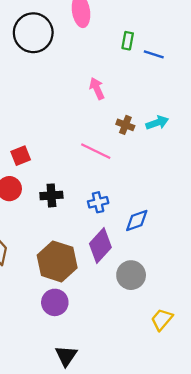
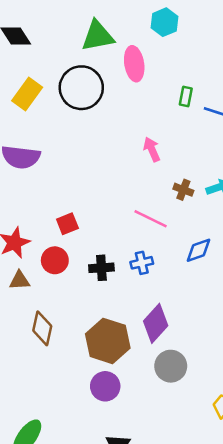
blue cross: (98, 202) -> (142, 263), moved
blue diamond: (137, 220) -> (198, 250), moved
gray circle: (131, 275) -> (171, 366), moved

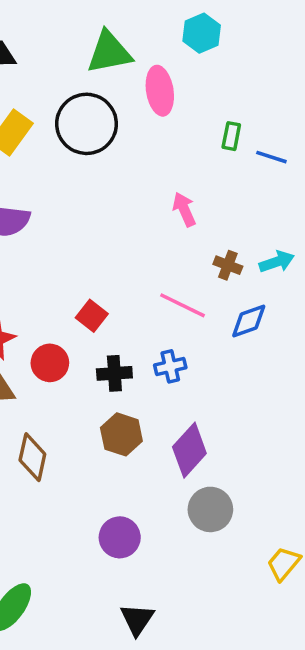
red square: (67, 224) -> (92, 316), moved, turned -30
blue diamond: (198, 250) -> (249, 321), moved
brown hexagon: (108, 341) -> (121, 434), moved, size x0.7

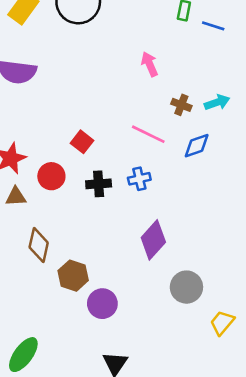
brown hexagon: (121, 434) -> (73, 276), moved
gray circle: (210, 509) -> (186, 287), moved

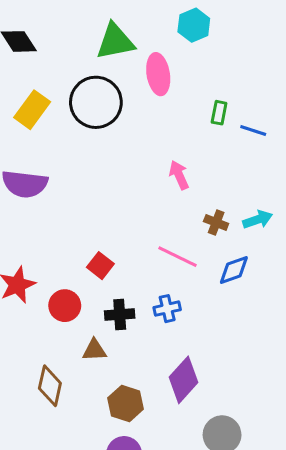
brown triangle: (16, 197) -> (94, 350), moved
brown hexagon: (73, 276) -> (126, 404), moved

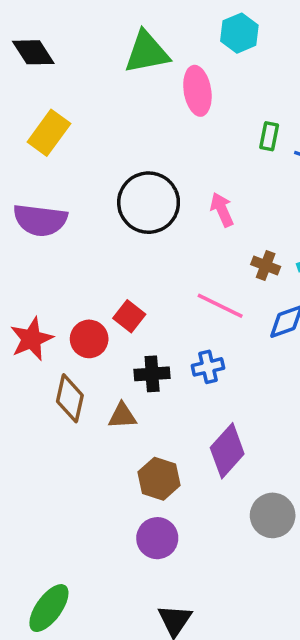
black circle: (96, 102) -> (149, 203), moved
red circle: (65, 306) -> (89, 339), moved
brown diamond: (50, 386) -> (70, 398), moved

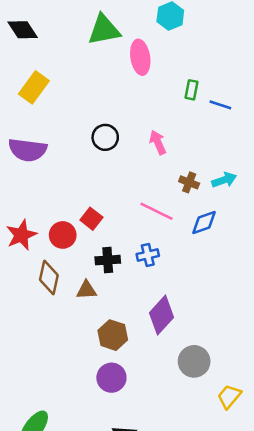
black circle: (149, 203) -> (105, 137), size x0.6

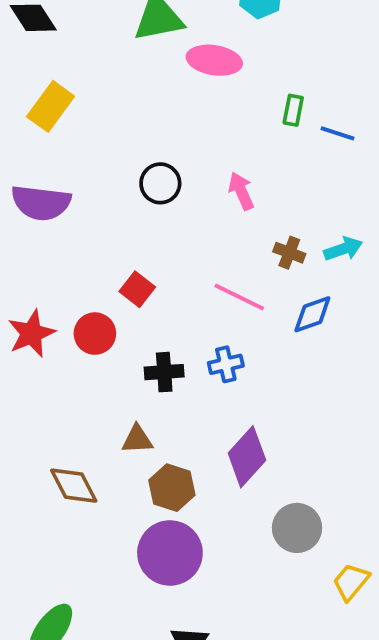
pink ellipse: (140, 57) -> (214, 60), turned -72
red square: (91, 219) -> (137, 289), moved
brown diamond: (49, 278) -> (74, 486), moved, turned -40
brown triangle: (86, 290) -> (137, 439), moved
purple circle: (111, 378) -> (170, 553), size x1.4

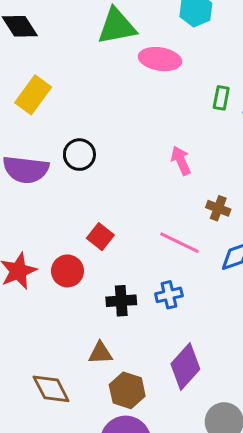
black circle: (160, 183) -> (79, 155), moved

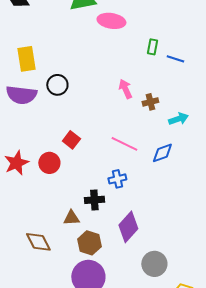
yellow rectangle: (33, 95) -> (26, 59), moved, turned -45
brown cross: (218, 208) -> (150, 102), moved, turned -35
black cross: (121, 301) -> (94, 200), moved

